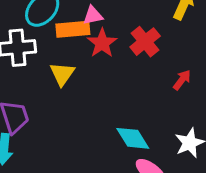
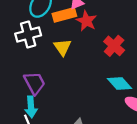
red cross: (145, 42) -> (114, 46), moved

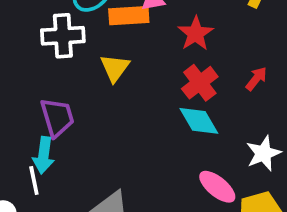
red star: (86, 21) -> (196, 34), moved
cyan diamond: (120, 84) -> (199, 121), moved

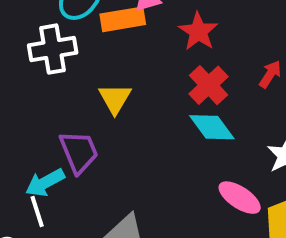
yellow triangle: (115, 68) -> (115, 99), moved
purple trapezoid: (57, 117) -> (79, 152), moved
cyan arrow: (44, 155) -> (45, 183), turned 60

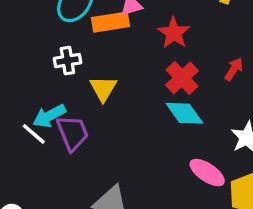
white cross: (53, 49) -> (67, 61), moved, size x0.7
cyan arrow: (45, 183) -> (49, 116), moved
white line: (37, 211) -> (34, 134), moved, turned -32

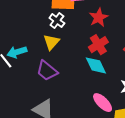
white cross: (67, 61) -> (57, 21), moved, turned 35
purple trapezoid: (73, 133) -> (47, 71), moved, turned 140

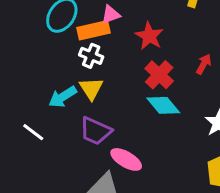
cyan arrow: (17, 52) -> (63, 97), moved
pink ellipse: (103, 103) -> (126, 159), moved

